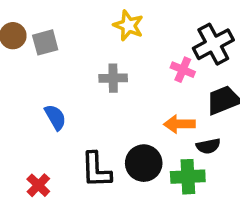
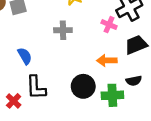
black semicircle: (208, 146) -> (134, 81), moved
black L-shape: (96, 170) -> (36, 87), moved

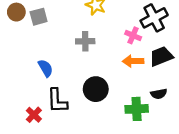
orange arrow: (107, 60) -> (133, 61), moved
black circle: (83, 86) -> (96, 89), moved

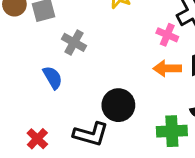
gray cross: (85, 41) -> (74, 42), moved, turned 30
black L-shape: (57, 101) -> (91, 134), moved, turned -72

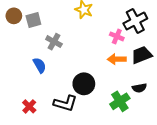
green cross: (172, 131) -> (120, 101), turned -30

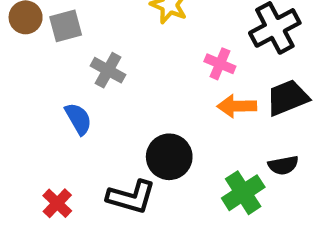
pink cross: (117, 36) -> (220, 64), moved

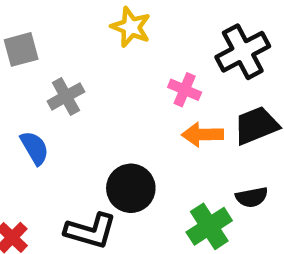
gray cross: (108, 70) -> (66, 96), turned 32

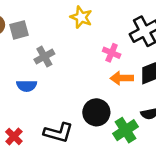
blue semicircle: (35, 148) -> (27, 86), turned 120
black circle: (131, 188) -> (96, 112), moved

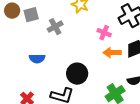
gray cross: (44, 57) -> (55, 27), moved
black circle: (96, 112) -> (77, 74), moved

